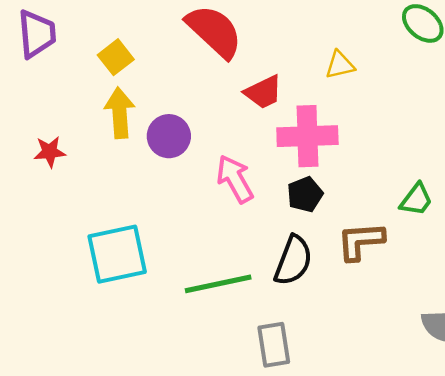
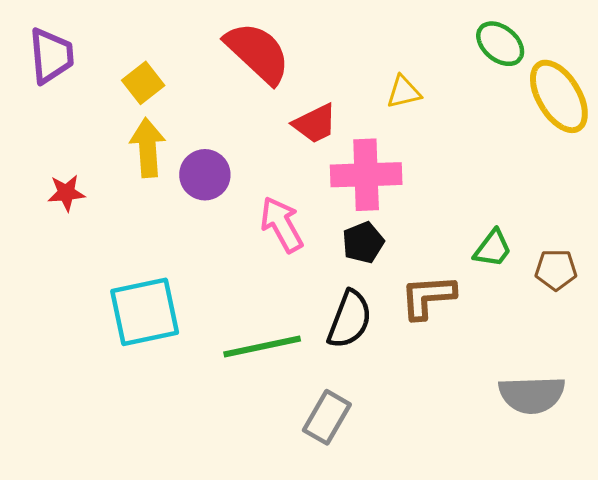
gray rectangle: (274, 345) -> (327, 417), turned 39

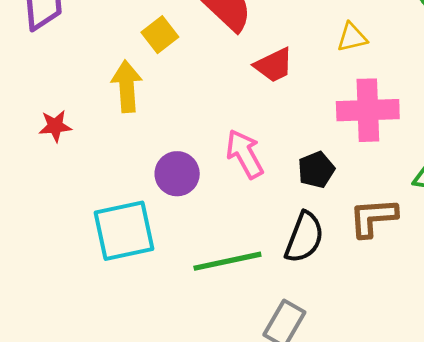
yellow square: (143, 83) -> (160, 35), moved
purple circle: (205, 175) -> (177, 174), moved
pink cross: (366, 175) -> (368, 110), moved

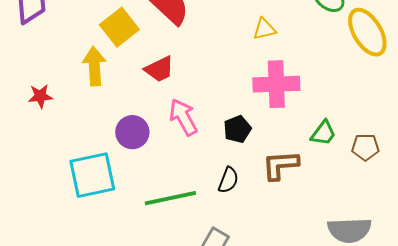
yellow square: (160, 35) -> (119, 27), size x1.4
red trapezoid: (274, 65) -> (159, 69), moved
black semicircle: (304, 237) -> (228, 180), size x0.7

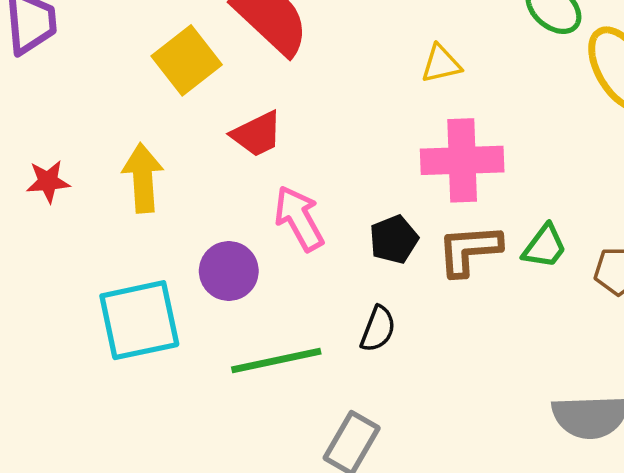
yellow arrow: (94, 66) -> (143, 178), moved
purple circle: (132, 132) -> (229, 271), moved
brown L-shape: (280, 165) -> (469, 250), moved

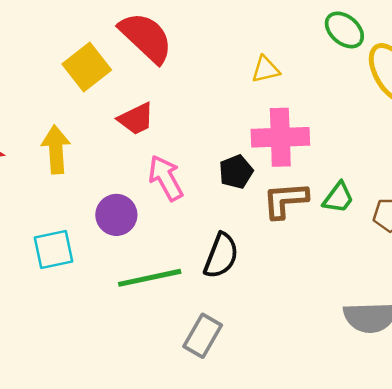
black pentagon: (394, 239) -> (236, 172), moved
cyan square: (139, 320) -> (53, 249), size x0.7
black semicircle: (378, 329) -> (221, 256), size x1.4

